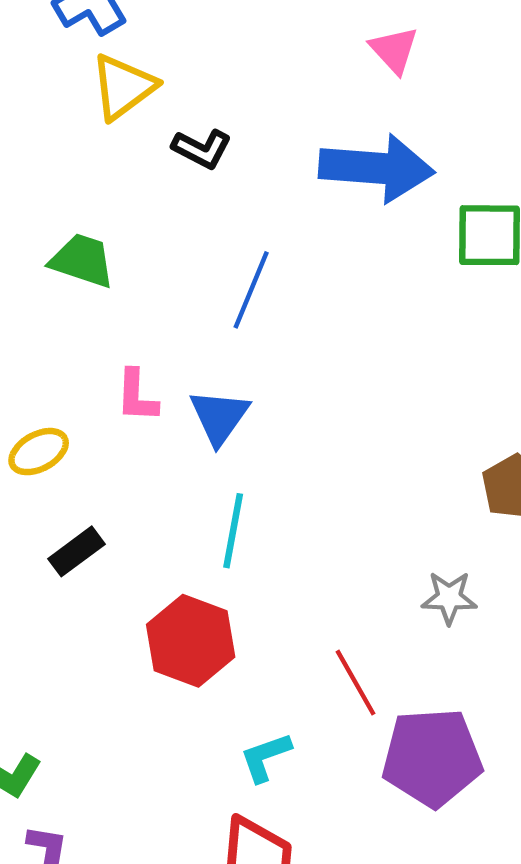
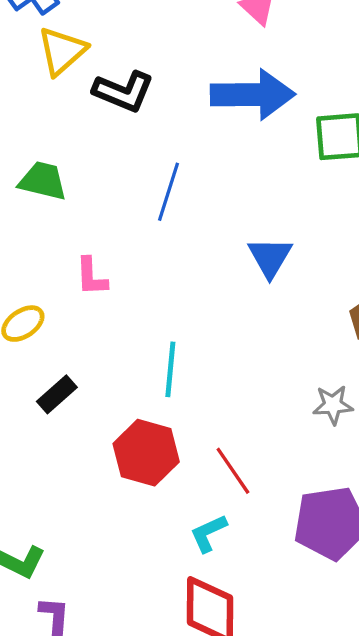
black L-shape: (202, 149) -> (123, 91), size x1.4
blue triangle: (219, 417) -> (270, 257), moved
red line: (355, 683) -> (233, 471), moved

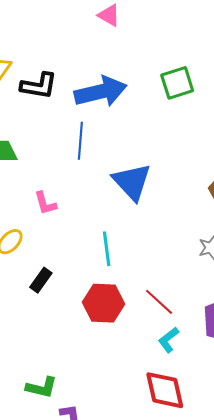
blue arrow: (253, 95) -> (101, 92), moved
blue triangle: (270, 257) -> (132, 182), moved, size x1.4
cyan L-shape: (208, 533) -> (168, 340), moved

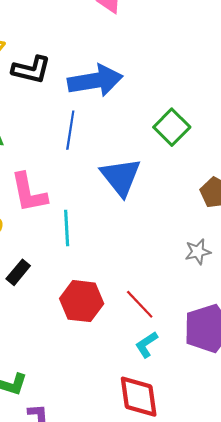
green square: (177, 83) -> (172, 127), moved, turned -32
pink L-shape: (45, 203) -> (29, 193), size x1.6
cyan line: (107, 249) -> (67, 228), moved

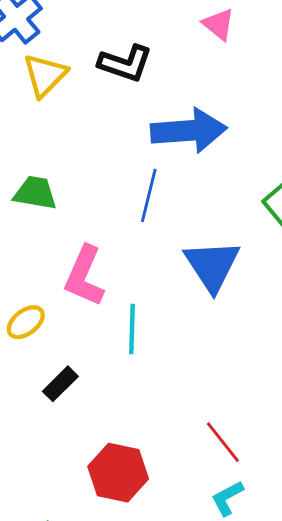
black L-shape: (31, 70) -> (125, 63), moved
pink L-shape: (29, 193) -> (84, 276), turned 30
red hexagon: (82, 301) -> (118, 473), moved

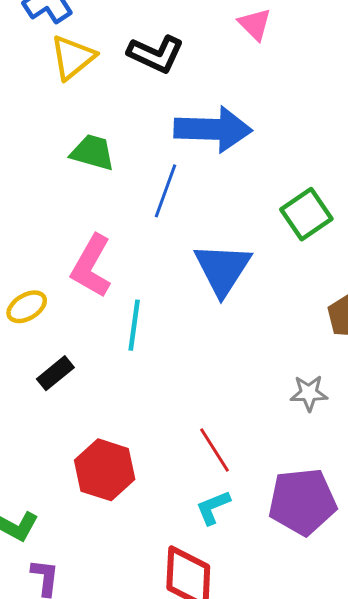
green trapezoid: (35, 193) -> (93, 152), moved

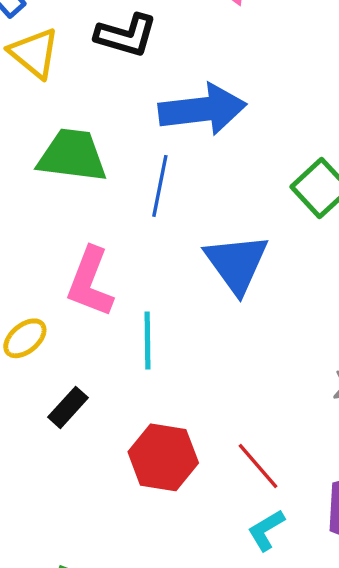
yellow triangle: (73, 57) -> (34, 53), turned -33
green trapezoid: (93, 152) -> (72, 155), size x1.4
red hexagon: (105, 470) -> (163, 457), moved

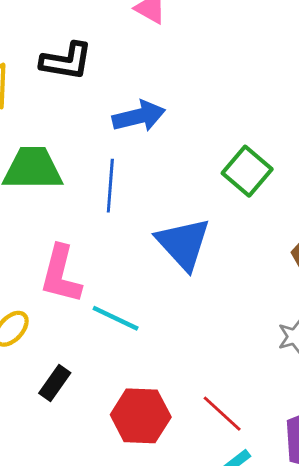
blue arrow: (202, 109) -> (139, 116), size x0.7
cyan line: (148, 341) -> (116, 318), turned -57

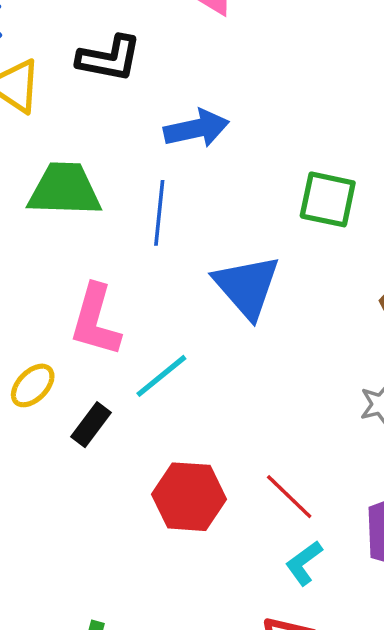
green square: (247, 171) -> (328, 199), turned -30
cyan line: (116, 318) -> (161, 376), turned -66
black rectangle: (55, 383) -> (91, 425), moved

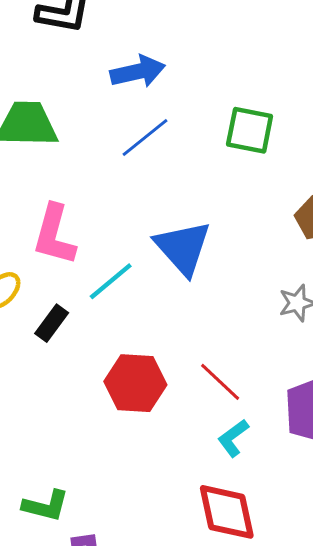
blue line: (159, 213) -> (145, 137), moved, turned 46
blue triangle: (247, 286) -> (183, 248), moved

